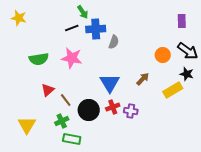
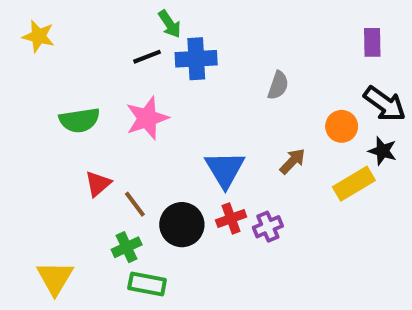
gray semicircle: (114, 42) -> (278, 85), moved
orange circle: (163, 55) -> (342, 126), moved
pink star: (72, 58) -> (147, 118), turned -30
purple cross: (131, 111) -> (268, 227), turned -32
yellow triangle: (27, 125) -> (55, 278), moved

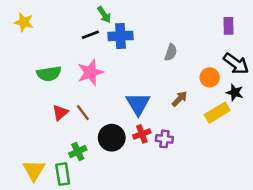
brown line: (135, 204) -> (83, 113), moved
purple cross: (268, 227) -> (164, 139), turned 30
green rectangle: (147, 284) -> (63, 174), moved, turned 70

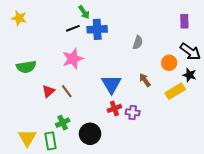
green semicircle: (49, 74) -> (26, 67), moved
brown arrow: (180, 99) -> (145, 80), turned -80
black circle: (112, 138) -> (90, 134), moved

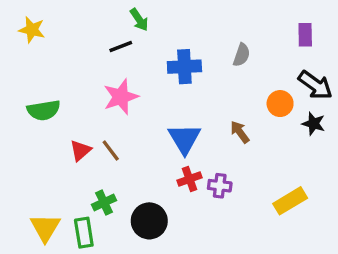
blue cross: (97, 29) -> (184, 67), moved
gray semicircle: (138, 43) -> (241, 55), moved
yellow rectangle: (175, 91) -> (290, 201), moved

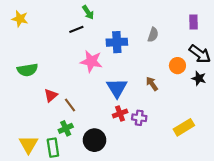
pink star: (121, 97) -> (91, 61), moved, turned 30
brown line: (111, 150) -> (70, 105), moved

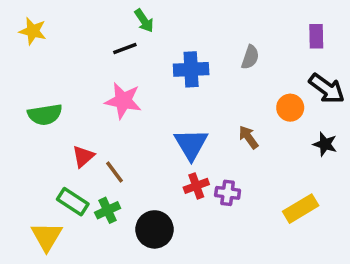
pink star: (91, 61) -> (123, 101), moved
black star: (199, 78) -> (325, 144), moved
green rectangle: (53, 148) -> (73, 202), moved, turned -48

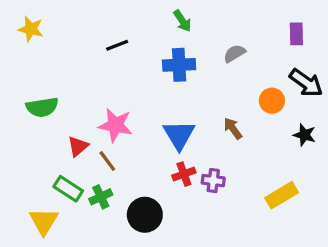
green arrow: (144, 21) -> (182, 21), moved
gray semicircle: (250, 57) -> (234, 53), turned -140
pink star: (123, 101) -> (115, 125), moved

